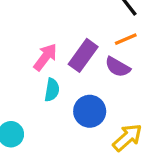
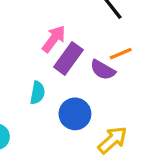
orange line: (126, 39) -> (121, 54), moved
pink arrow: (45, 57) -> (54, 39), moved

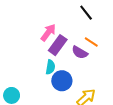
orange line: (121, 54) -> (91, 42), turned 56
cyan semicircle: (37, 93) -> (50, 67), moved

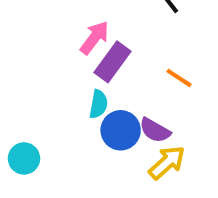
orange line: (91, 42) -> (179, 78), moved
purple semicircle: (80, 52) -> (155, 130), moved

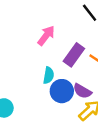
purple rectangle: (113, 62) -> (74, 55), moved

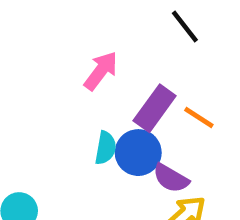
blue circle: (62, 91) -> (138, 153), moved

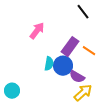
pink arrow: (101, 71) -> (37, 31), moved

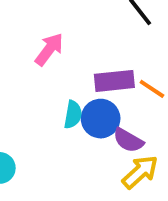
purple rectangle: (70, 47) -> (114, 81), turned 48

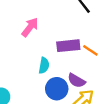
blue circle: (101, 119) -> (57, 89), moved

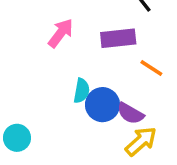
purple rectangle: (68, 46) -> (118, 38), moved
blue circle: (57, 89) -> (102, 105), moved

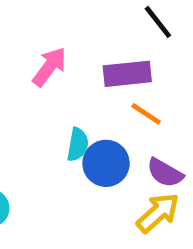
orange line: (151, 68) -> (146, 114), moved
purple semicircle: (130, 113) -> (165, 173), moved

